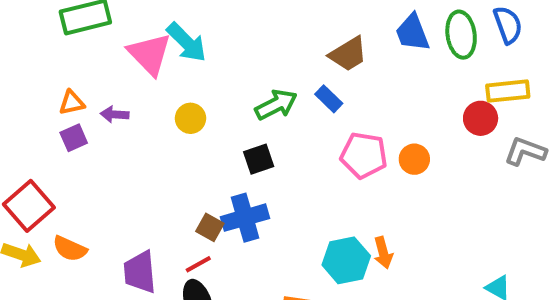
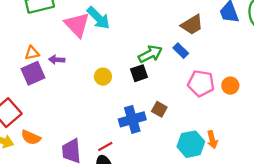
yellow circle: (190, 118) -> (103, 77), moved
purple square: (74, 138) -> (33, 73), size x1.5
black square: (259, 159) -> (139, 73), moved
brown square: (210, 227) -> (159, 109), moved

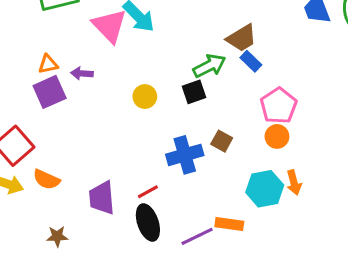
brown trapezoid: (192, 25) -> (242, 38), moved
pink pentagon: (201, 83) -> (279, 106), turned 30
orange circle: (230, 86) -> (277, 136), moved

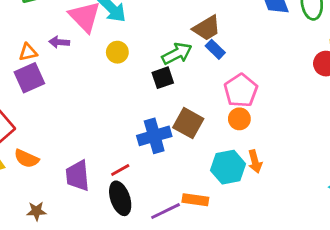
purple arrow: (82, 73) -> (59, 42), moved
yellow circle: (145, 97) -> (117, 52), moved
brown square: (222, 141) -> (188, 123), size x1.5

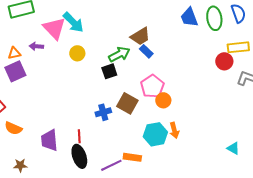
pink pentagon: (241, 90) -> (152, 86), moved
blue cross: (154, 136) -> (103, 112), size x0.7
red line: (120, 170) -> (79, 136), turned -64

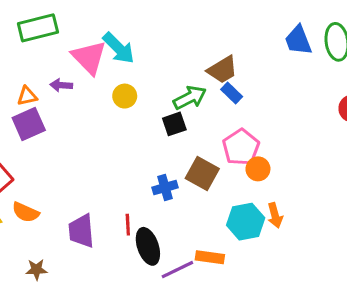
black ellipse: (79, 156) -> (148, 246), moved

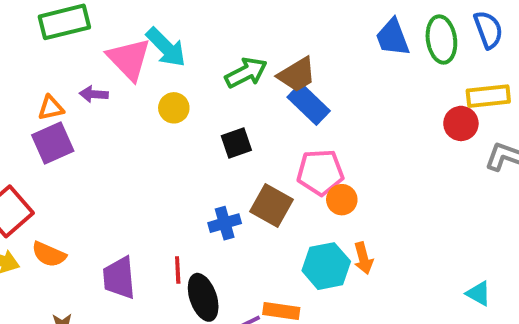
blue rectangle: (232, 93) -> (309, 104), size x1.5
green arrow: (190, 98) -> (246, 73), moved
pink pentagon: (241, 147) -> (320, 172), turned 30

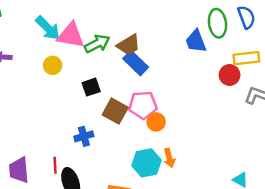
blue trapezoid: (393, 38) -> (196, 41), moved
pink triangle: (129, 59) -> (71, 35), moved, turned -36
brown square: (271, 206) -> (115, 111), moved

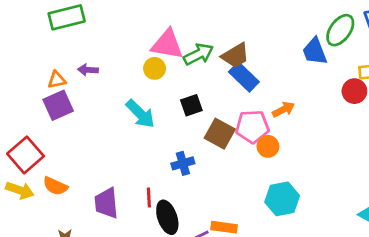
green ellipse: (217, 23) -> (340, 30), turned 44
cyan arrow: (48, 28) -> (140, 114), moved
yellow circle: (53, 65) -> (155, 68), moved
orange arrow: (169, 158) -> (284, 110), moved, turned -102
cyan hexagon: (146, 163) -> (282, 199), moved

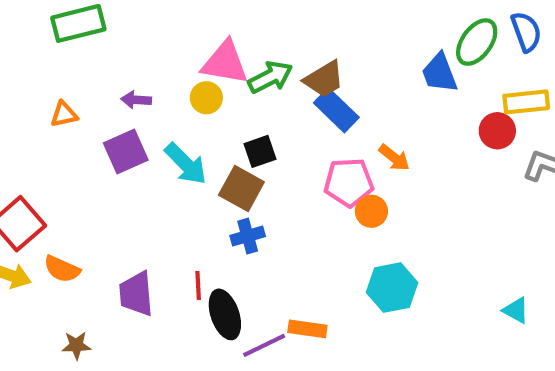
purple arrow: (88, 70) -> (136, 100), moved
purple square: (58, 105) -> (126, 151), moved
orange arrow: (284, 110) -> (394, 158), turned 65
brown square: (220, 134) -> (241, 189), moved

